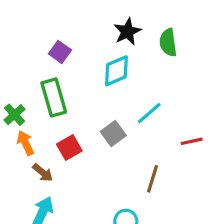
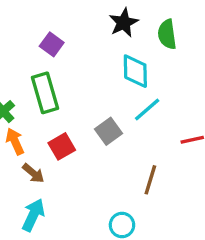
cyan diamond: (116, 71) -> (135, 71), moved, turned -68

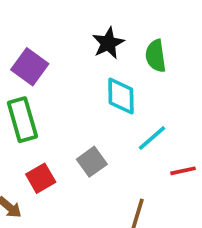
purple square: (52, 44) -> (30, 67), size x1.4
cyan line: (147, 110) -> (152, 138), moved

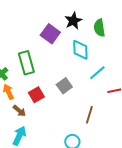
purple square: (30, 67) -> (50, 34), moved

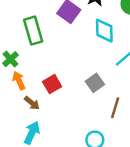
green rectangle: (26, 63) -> (33, 31), moved
gray square: (64, 86) -> (95, 83), moved

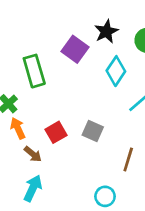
cyan diamond: (104, 31) -> (116, 71), turned 35
gray square: (95, 83) -> (93, 131), moved, turned -30

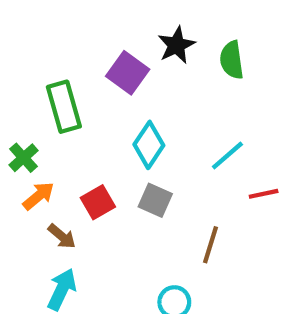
cyan diamond: (116, 71) -> (149, 145), moved
orange arrow: (18, 128) -> (38, 196), turned 75

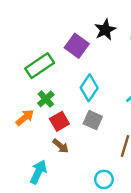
green rectangle: (64, 107) -> (40, 66), turned 72
green cross: (24, 158) -> (46, 99), moved
brown arrow: (62, 236) -> (61, 146), moved

